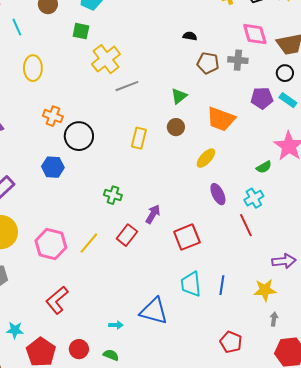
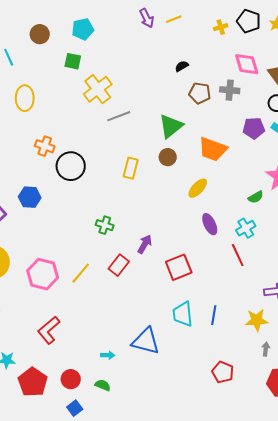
black semicircle: (190, 36) -> (182, 66), turned -40
green triangle: (179, 96) -> (171, 126), size x1.5
blue hexagon: (53, 167) -> (30, 197), moved

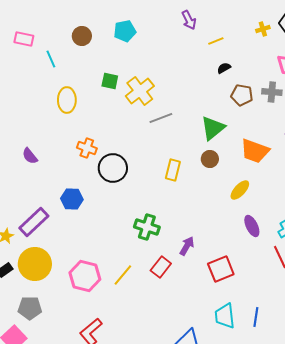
yellow line: (174, 19) -> (216, 41), moved
green square: (73, 61) -> (110, 81), moved
green cross: (105, 225) -> (147, 227), size x1.4

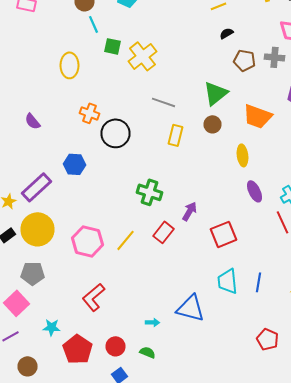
cyan line: (51, 59) -> (94, 24), moved
gray line: (161, 118) -> (164, 102), moved, turned 40
yellow ellipse: (240, 190) -> (242, 155), turned -50

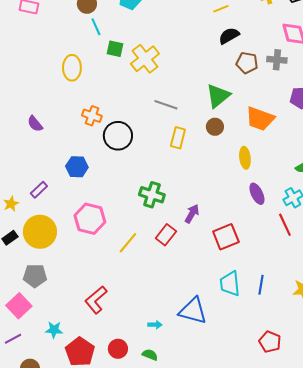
black semicircle: (226, 33) -> (229, 36), size x1.5
purple rectangle: (36, 187) -> (39, 190), size x0.6
pink hexagon: (88, 241) -> (90, 219), moved

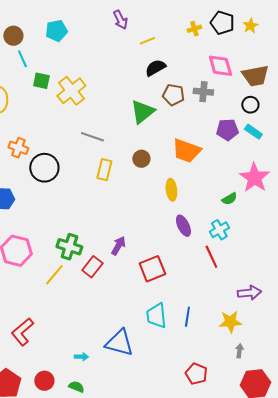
green triangle: (218, 96) -> (142, 112), moved
green cross: (152, 195) -> (69, 247), moved

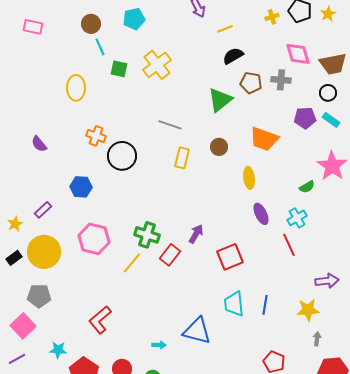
yellow cross: (71, 91) -> (157, 65), moved

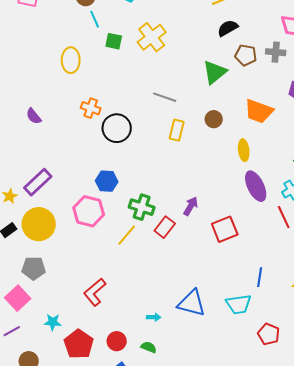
blue hexagon: (81, 187) -> (107, 181), moved
purple rectangle: (43, 210) -> (38, 182), size x1.6
purple ellipse: (261, 214) -> (256, 186), size x1.4
cyan trapezoid: (234, 304) -> (239, 304), moved, turned -92

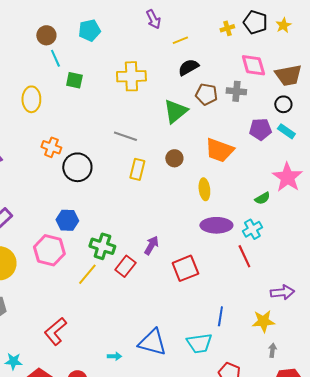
yellow cross: (152, 37) -> (131, 76), moved, turned 36
purple ellipse: (256, 186) -> (216, 225), turned -64

